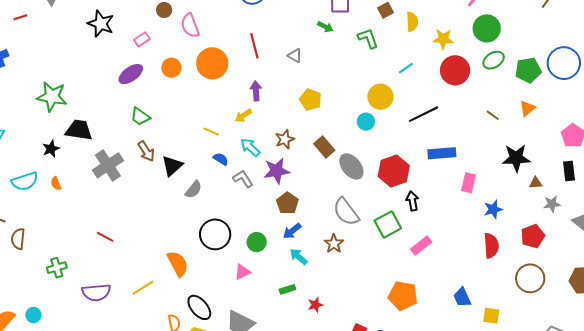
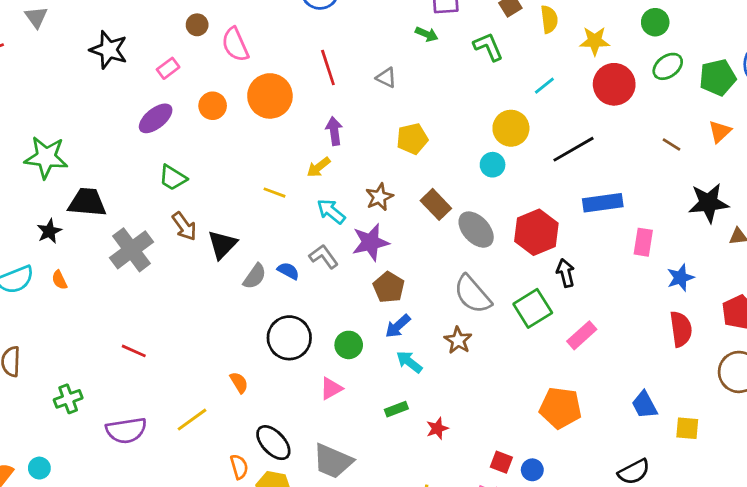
green circle: (487, 28) -> (655, 22), size x0.7
yellow pentagon: (311, 100) -> (412, 139), turned -30
blue semicircle: (221, 159) -> (288, 271), moved
orange semicircle: (178, 264) -> (239, 382), size x0.6

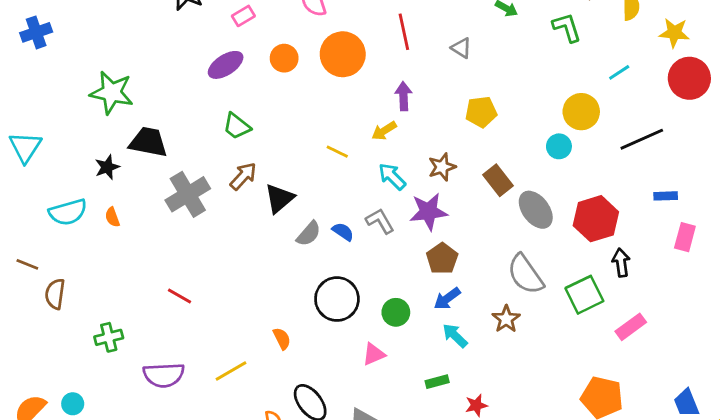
blue rectangle: (603, 203) -> (666, 196), size x0.6
brown arrow: (184, 226) -> (243, 176), turned -108
pink rectangle: (643, 242) -> (685, 237), moved

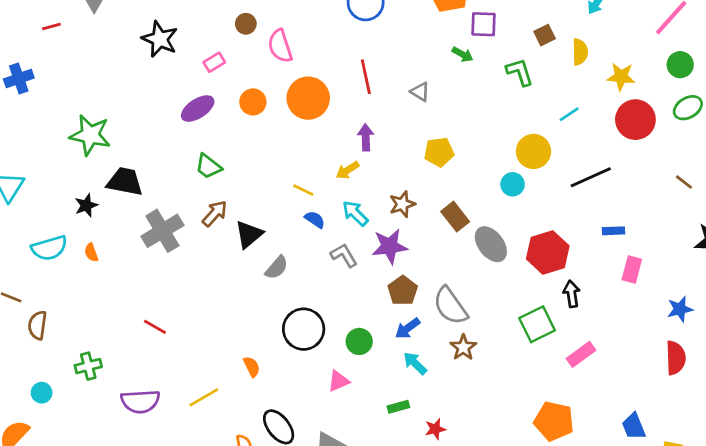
blue semicircle: (343, 232) -> (315, 220), moved
gray semicircle: (525, 274) -> (450, 306), moved
cyan circle: (73, 404) -> (42, 393), moved

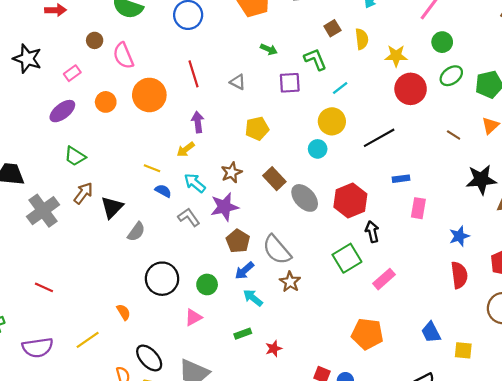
purple square: (484, 24) -> (290, 83), moved
cyan line: (569, 114) -> (340, 88), moved

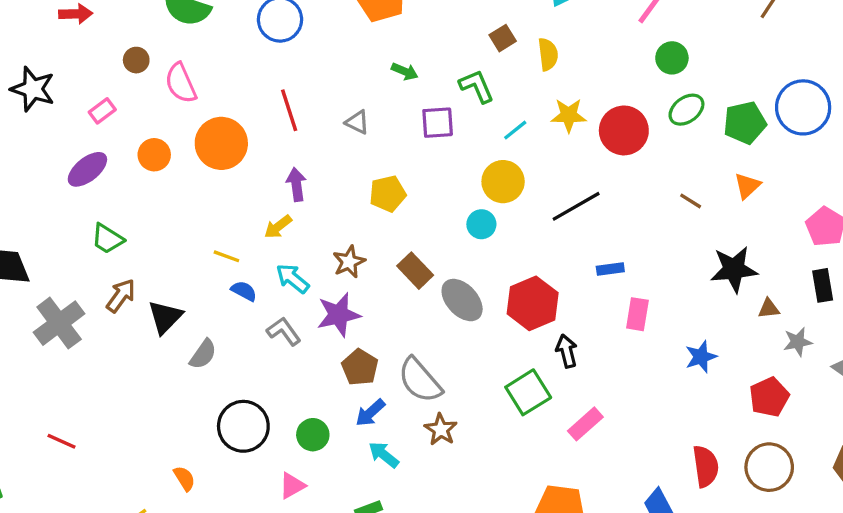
yellow star: (396, 56) -> (569, 115), moved
red semicircle: (459, 275) -> (706, 466), moved

